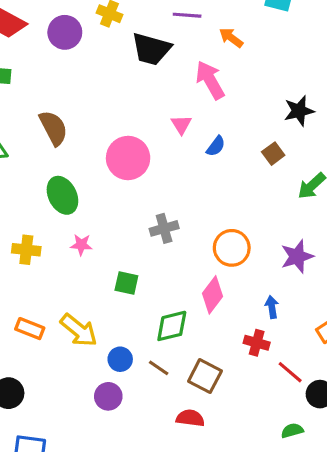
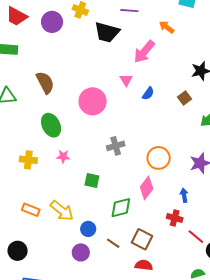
orange arrow: (231, 38) -> (167, 27), moved
pink arrow: (210, 80) -> (144, 52), turned -110
brown line: (159, 368) -> (113, 243), moved
red semicircle: (190, 418) -> (144, 265), moved

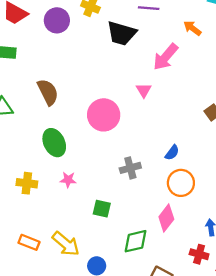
blue semicircle: (148, 94) -> (172, 153), moved

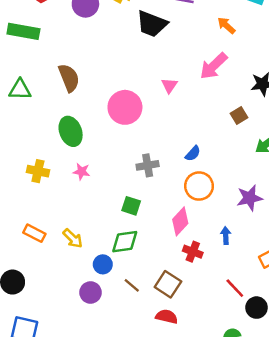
pink arrow: (166, 57) -> (214, 66), moved
green square: (102, 209) -> (131, 206), moved
green diamond: (136, 241) -> (125, 242), moved
yellow arrow: (66, 244) -> (73, 238), size x0.7
red cross: (199, 254) -> (193, 252), moved

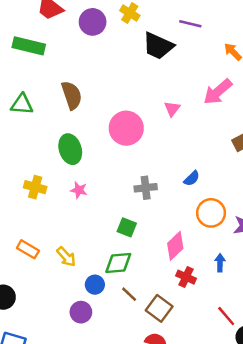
orange circle: (199, 186) -> (211, 213), moved
brown line: (132, 285) -> (129, 294), moved

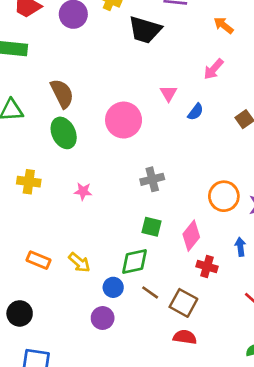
pink arrow: (218, 92) -> (214, 69), size x0.7
green ellipse: (70, 149) -> (64, 133), moved
blue semicircle: (192, 178) -> (196, 112), moved
yellow cross: (35, 187) -> (29, 182), moved
green square: (127, 227) -> (151, 227), moved

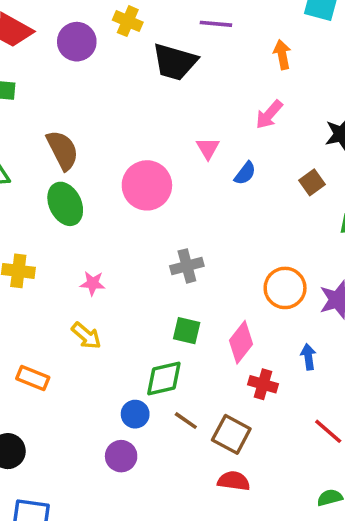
orange arrow: (224, 25) -> (282, 55), turned 42
yellow arrow: (79, 262) -> (86, 336), moved

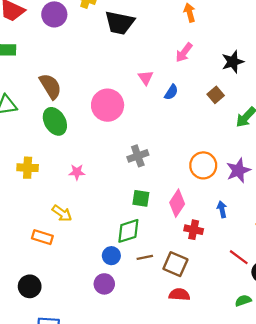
yellow arrow: (86, 336) -> (62, 213), moved
brown line: (186, 421) -> (145, 257), turned -42

